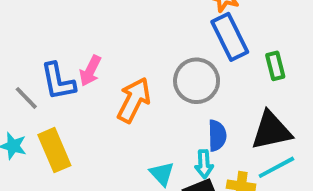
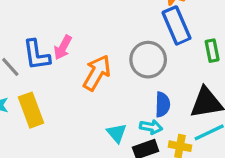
cyan arrow: (204, 164) -> (151, 127), turned -80

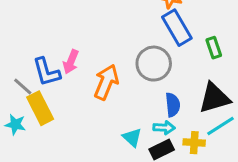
yellow rectangle: (31, 110) -> (40, 108), moved

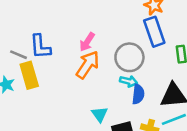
pink arrow: (71, 62) -> (87, 42), moved
gray line: (23, 87) -> (19, 55), turned -30
cyan arrow: (164, 128) -> (129, 81), moved

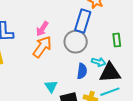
blue rectangle: (154, 32) -> (83, 21), moved, turned 35
cyan arrow: (129, 81) -> (98, 62), moved

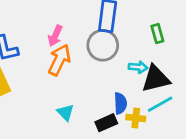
blue semicircle: (82, 71) -> (120, 103), moved
cyan triangle: (51, 86) -> (65, 112), moved

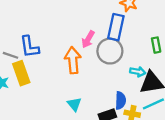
pink arrow: (55, 36) -> (88, 39), moved
orange arrow: (59, 60) -> (73, 60), turned -35

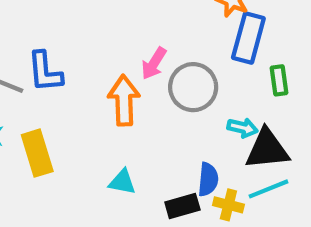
blue rectangle: (116, 27) -> (248, 38), moved
yellow rectangle: (21, 73) -> (37, 153), moved
cyan triangle: (74, 104) -> (122, 182), turned -42

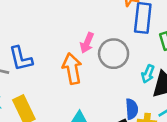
cyan arrow: (243, 128) -> (148, 74), turned 108

